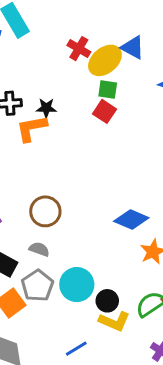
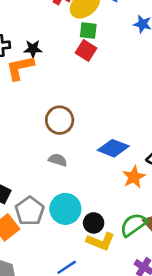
brown circle: (45, 211) -> (60, 120), moved
gray semicircle: (39, 249) -> (58, 160), moved

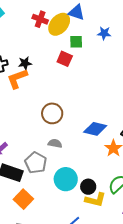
green square: (88, 31) -> (76, 42), moved
gray pentagon: (30, 211) -> (36, 163), moved

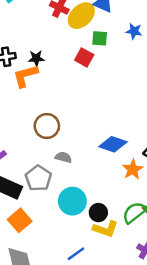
brown circle: (52, 113) -> (47, 126), moved

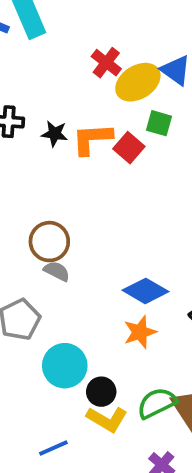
orange L-shape: (25, 76) -> (92, 139), moved
gray semicircle: (63, 157) -> (57, 271), moved
orange star: (133, 169) -> (140, 332), moved

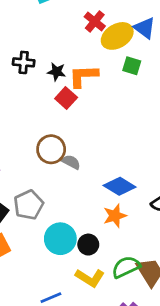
red square: (129, 148) -> (66, 98), moved
gray semicircle: (57, 271) -> (71, 162), moved
black circle: (101, 392) -> (88, 245), moved

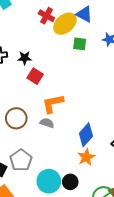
orange L-shape: (83, 76) -> (53, 103), moved
brown circle: (51, 149) -> (16, 118), moved
blue diamond: (120, 186) -> (86, 135), turned -70

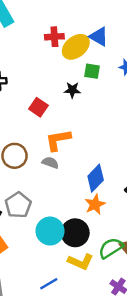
red cross: (46, 16) -> (54, 37), turned -35
black star: (25, 58) -> (72, 90), moved
black circle: (70, 182) -> (75, 233), size x1.5

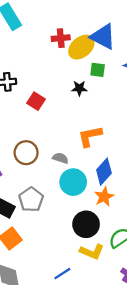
blue triangle: (99, 37) -> (103, 37), size x1.4
red square: (38, 107) -> (36, 101), moved
orange L-shape: (58, 140) -> (90, 136), moved
cyan circle: (50, 231) -> (73, 182), moved

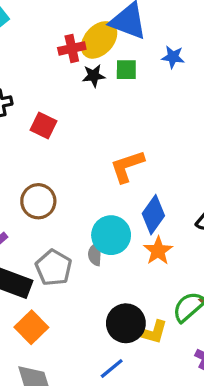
red cross: (61, 38) -> (72, 48), moved
black star: (79, 88) -> (94, 76), moved
gray semicircle: (60, 158) -> (95, 254), moved, turned -98
black circle: (86, 224) -> (126, 323), moved

